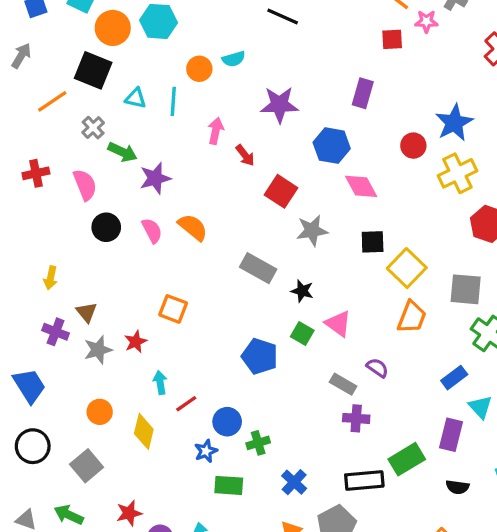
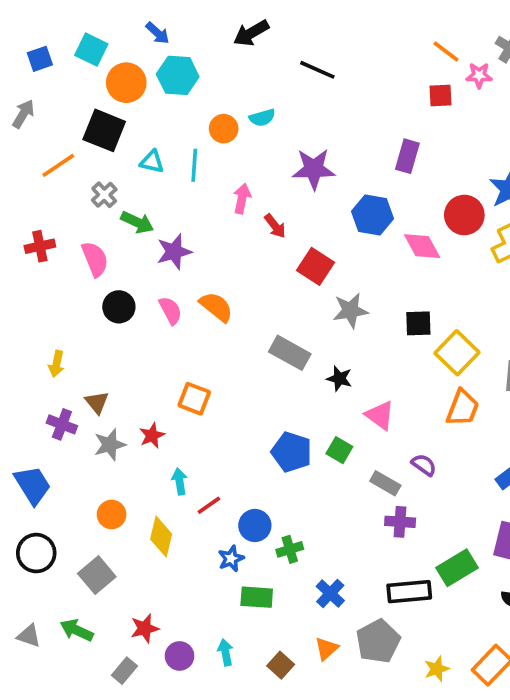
red circle: (413, 146) -> (464, 215), size x1.4
pink diamond: (361, 186) -> (422, 246), moved
green square: (302, 333) -> (339, 450), moved

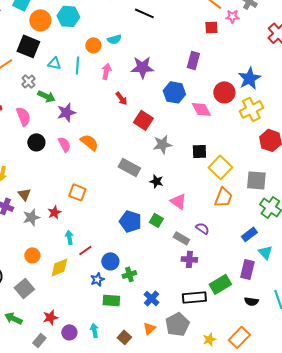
pink arrow: (242, 198) -> (106, 71), moved
yellow diamond: (161, 537) -> (59, 267), turned 55

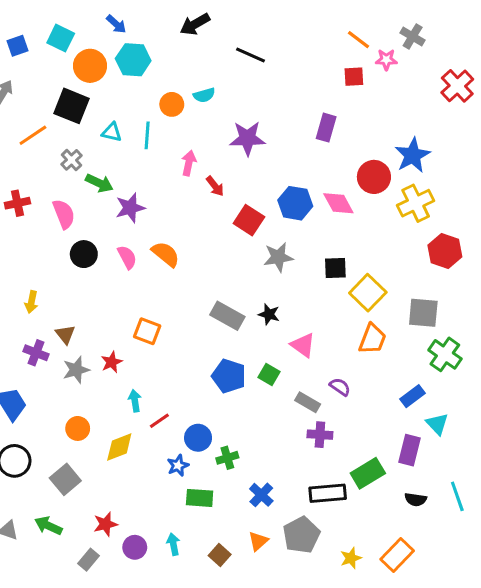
pink arrow: (106, 71) -> (189, 163), moved
blue hexagon: (174, 92) -> (295, 203), moved
gray rectangle: (129, 167) -> (227, 316), moved

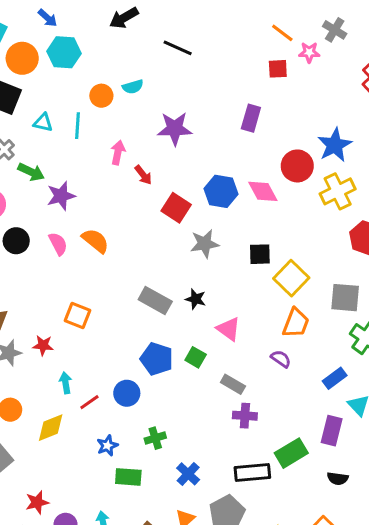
red star: (112, 362) -> (43, 345), turned 30
purple semicircle: (340, 387) -> (281, 359), moved
blue circle: (198, 438) -> (127, 393), moved

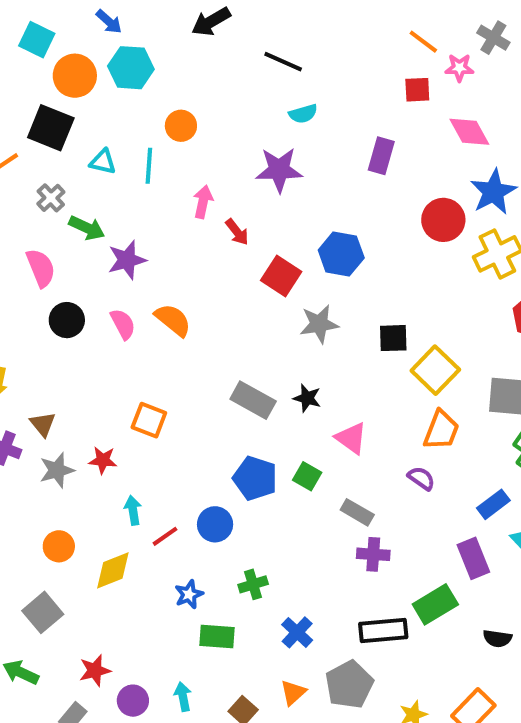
cyan semicircle: (133, 87) -> (303, 114), moved
pink diamond: (263, 191) -> (469, 132), moved
purple rectangle: (332, 431) -> (473, 558), moved, turned -36

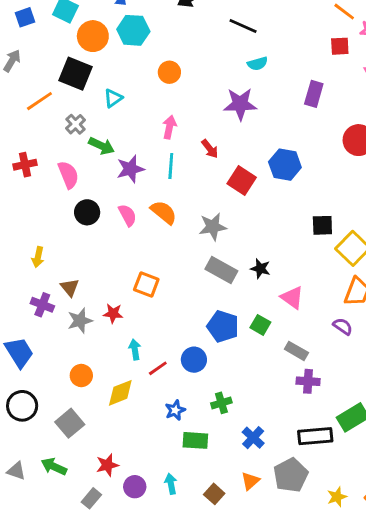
cyan triangle: (103, 162) -> (113, 98), turned -48
cyan line: (149, 166) -> (171, 166), moved
pink arrow: (203, 202) -> (169, 127), moved
gray star: (319, 324) -> (213, 227), moved

